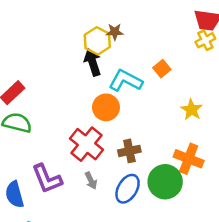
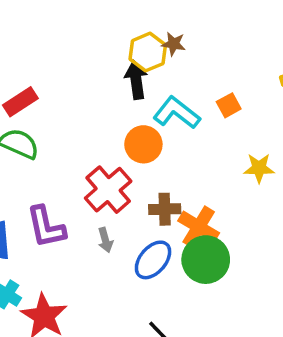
yellow star: (192, 110) -> (259, 168), turned 30
orange cross: (189, 159) -> (199, 227), moved

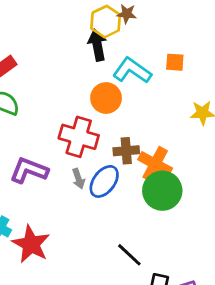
orange square: (229, 105) -> (175, 62), turned 36
red cross: (108, 190) -> (79, 137), turned -30
purple L-shape: (46, 227) -> (29, 170), turned 126
blue ellipse: (153, 260) -> (104, 181), moved

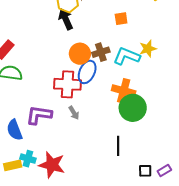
cyan L-shape: (132, 71) -> (127, 56), moved
brown cross: (126, 151) -> (101, 52), moved
blue ellipse: (104, 181) -> (87, 72), moved
black line: (129, 255) -> (118, 146), moved, turned 60

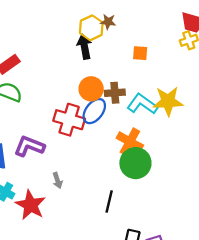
orange square: (121, 19) -> (140, 53), moved
yellow star: (148, 49) -> (168, 101), size x1.5
gray arrow: (74, 113) -> (57, 181), moved

